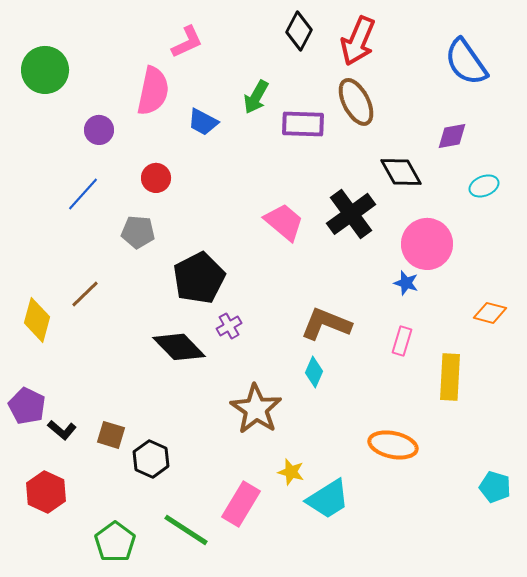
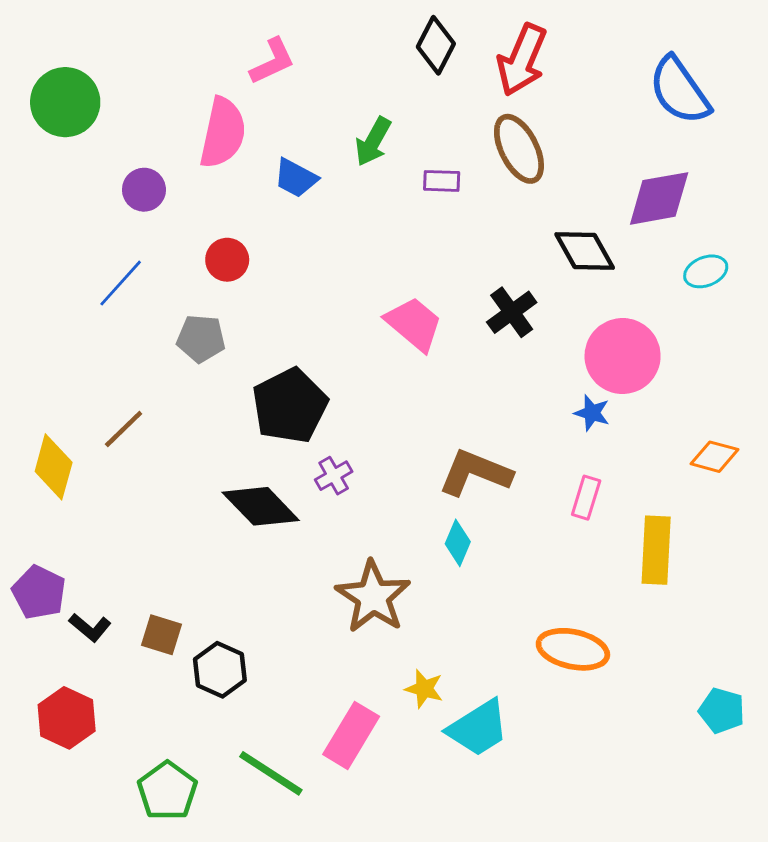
purple rectangle: (303, 124) -> (442, 181), size x0.6
purple diamond: (452, 136) -> (659, 198), size x1.5
black cross: (351, 214) -> (512, 312), size x0.7

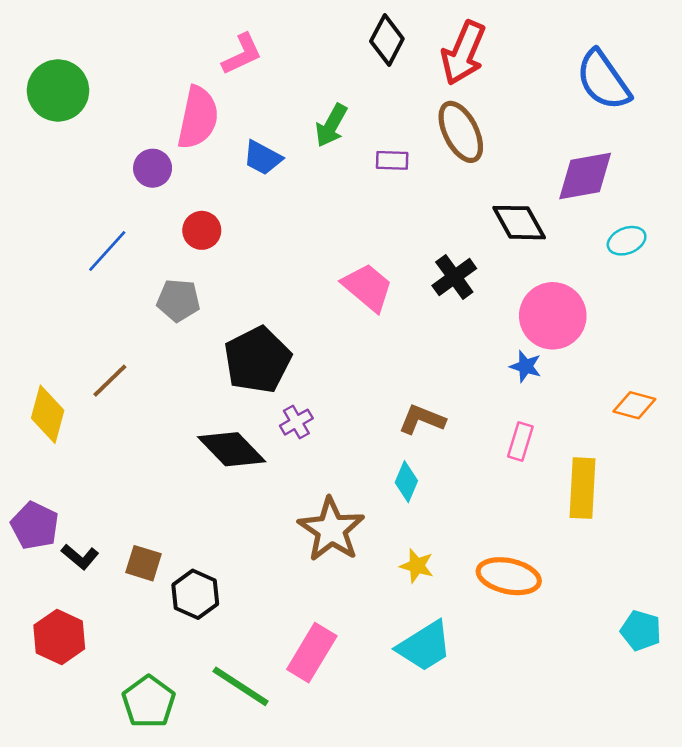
purple circle: (144, 190) -> (153, 168), moved
brown L-shape: (475, 473) -> (422, 419), size x0.7
yellow star: (424, 689) -> (417, 566), moved

